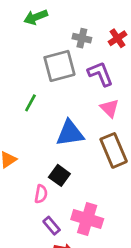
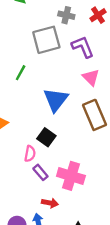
blue triangle: (70, 133) -> (56, 100), turned -44
purple rectangle: (52, 226) -> (40, 172), moved

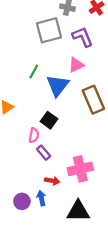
green line: (21, 73) -> (34, 71), moved
pink triangle: (91, 77) -> (76, 65), moved, turned 49
pink cross: (71, 176) -> (80, 169), moved, turned -30

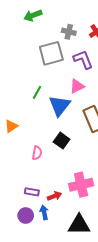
black square: (49, 120) -> (62, 141), moved
purple rectangle: (44, 153) -> (32, 192), moved, turned -40
red arrow: (52, 181) -> (54, 196), turned -32

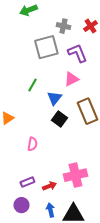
blue triangle: (60, 106) -> (54, 98), size x0.7
black square: (62, 141) -> (59, 119), moved
purple rectangle: (32, 192) -> (27, 182), turned -32
blue arrow: (44, 212) -> (50, 210), moved

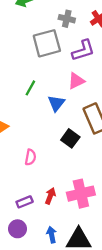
purple L-shape: (77, 53) -> (83, 50), turned 95
black square: (59, 119) -> (70, 138), moved
red arrow: (49, 186) -> (50, 196), moved, turned -48

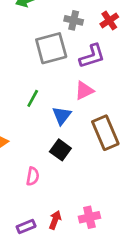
black square: (70, 138) -> (60, 150), moved
pink cross: (81, 194) -> (89, 217), size x0.7

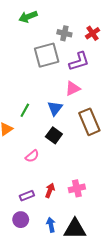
green line: (33, 98) -> (25, 110), moved
pink semicircle: (33, 176) -> (32, 156), turned 40

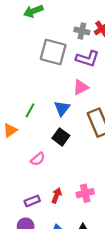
gray cross: (64, 33) -> (82, 31), moved
gray square: (47, 55) -> (53, 52), turned 30
purple L-shape: (79, 61) -> (87, 59), turned 35

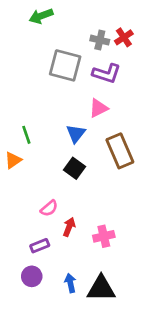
green line: (30, 110) -> (26, 135), moved, turned -48
pink semicircle: (38, 159) -> (49, 208), moved
red arrow: (56, 195) -> (69, 227), moved

